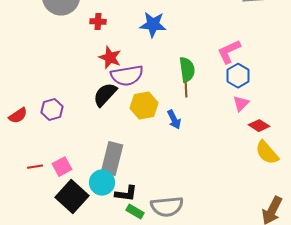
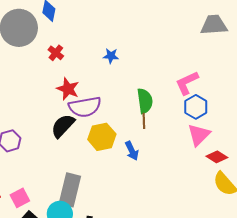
red cross: (98, 22) -> (56, 53), turned 35
blue star: (153, 25) -> (111, 56), size x0.6
pink triangle: (241, 104) -> (199, 135), size x1.4

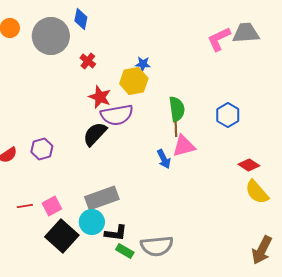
pink L-shape: (187, 83) -> (219, 39), moved
pink triangle: (199, 135) -> (184, 146), moved, turned 30
yellow hexagon: (102, 137) -> (134, 81), moved
gray rectangle: (70, 190) -> (102, 198), turned 56

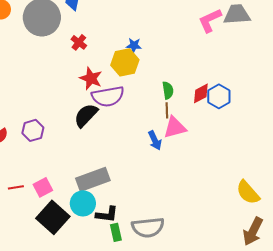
green semicircle: (177, 109) -> (168, 90), size x0.7
red diamond: (249, 165) -> (201, 93), moved, turned -60
yellow semicircle: (257, 192) -> (248, 192), moved
green rectangle: (125, 251) -> (116, 232), turned 48

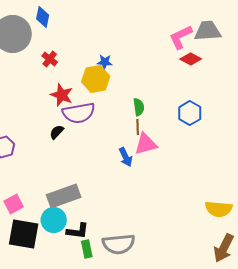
red diamond: (201, 93) -> (191, 59), moved, turned 55
black semicircle: (86, 115) -> (57, 132), size x0.6
yellow semicircle: (248, 192) -> (219, 209), turned -44
black square: (53, 217) -> (24, 234), turned -32

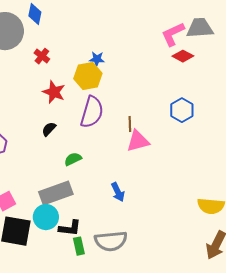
green semicircle: (139, 107) -> (73, 159), moved, turned -108
purple semicircle: (79, 113) -> (92, 112), moved, turned -64
blue arrow: (126, 157) -> (118, 192), moved

